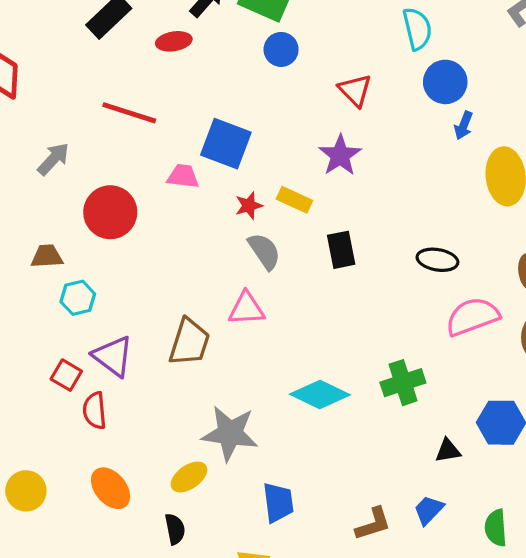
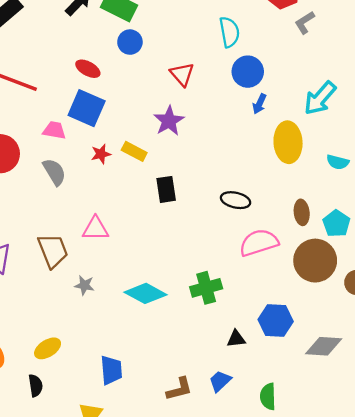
red ellipse: (174, 41) -> (88, 69), moved, turned 35
gray semicircle: (264, 251) -> (54, 172), moved
brown trapezoid: (189, 342) -> (53, 251), turned -42
gray star: (230, 433) -> (84, 285), moved, size x0.5

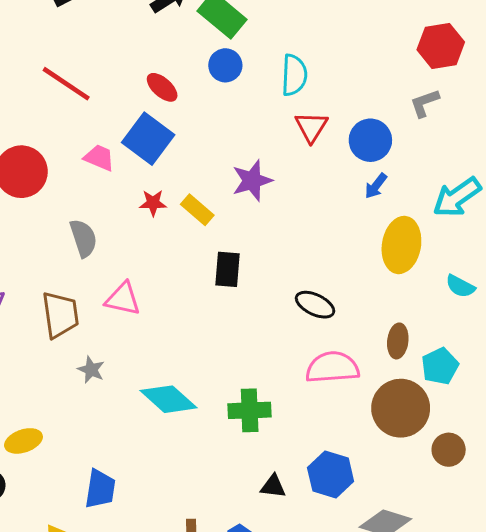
gray L-shape: (305, 22) -> (425, 103), moved
cyan semicircle: (229, 32) -> (294, 75), moved
red triangle: (182, 74) -> (311, 127), moved
gray semicircle: (54, 172) -> (83, 238), moved

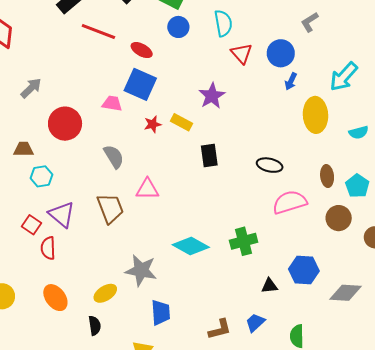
red line: (66, 84) -> (98, 32), moved
cyan semicircle: (460, 286) -> (359, 132), turned -30
gray star: (91, 370) -> (141, 270), moved, size x1.8
brown circle: (401, 408) -> (339, 218), size x0.7

